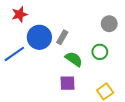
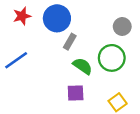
blue circle: (39, 37) -> (57, 18), moved
green circle: (100, 52) -> (112, 58), size x1.5

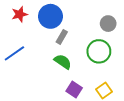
green semicircle: (83, 66) -> (63, 62), moved
purple square: (76, 93) -> (74, 89), moved, turned 35

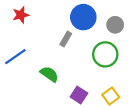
blue circle: (50, 16) -> (83, 17), moved
green semicircle: (63, 62) -> (49, 74), moved

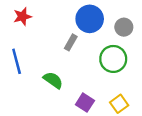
blue line: (15, 57) -> (17, 61), turned -70

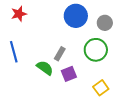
gray rectangle: (71, 42) -> (60, 54), moved
purple square: (85, 103) -> (69, 74), moved, turned 35

